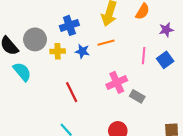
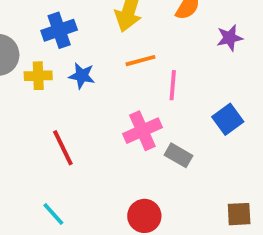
orange line: (106, 43) -> (141, 61), moved
pink line: (144, 56) -> (173, 85), moved
blue square: (165, 60) -> (228, 119), moved

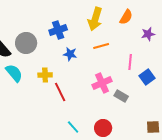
yellow cross: (38, 76) -> (45, 75), moved
pink line: (173, 85) -> (130, 62), moved
cyan line: (53, 214) -> (73, 127), moved

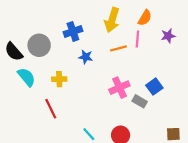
pink line: (130, 62) -> (137, 39), moved
blue square: (147, 77) -> (154, 87), moved
red line: (60, 92) -> (51, 109), moved

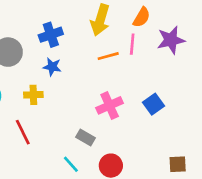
purple star: (168, 36) -> (171, 40), size x1.5
blue star: (86, 57) -> (52, 67), moved
gray rectangle: (140, 101) -> (85, 138), moved

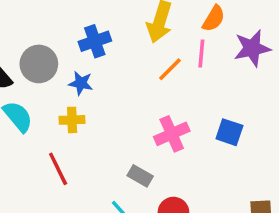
orange line: (108, 56) -> (170, 69), turned -30
blue star: (52, 67) -> (81, 83), moved
blue square: (154, 104) -> (229, 132), turned -35

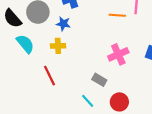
orange line: (170, 69) -> (117, 15), turned 49

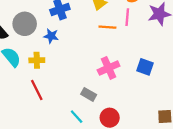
yellow cross: (58, 46) -> (37, 60), moved

